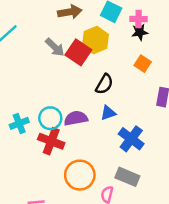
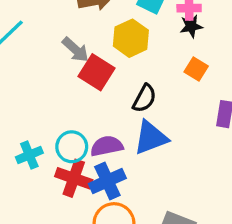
red square: (78, 52) -> (96, 72), moved
blue triangle: (108, 113) -> (151, 138), size x1.6
blue cross: (131, 139) -> (107, 181), moved, turned 30

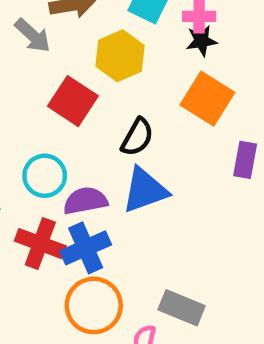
gray arrow: (76, 50) -> (33, 36), moved
orange square: (196, 69) -> (207, 99), size x1.6
cyan circle: (72, 147) -> (45, 176), moved

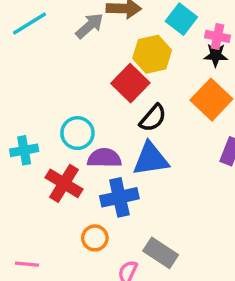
gray arrow: (33, 36) -> (89, 26), turned -96
red square: (73, 101) -> (130, 83), moved
blue cross: (86, 248) -> (119, 197), moved
orange circle: (94, 305) -> (95, 238), size x0.6

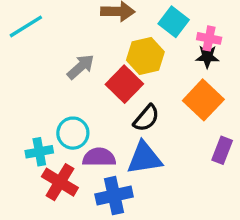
gray arrow: (89, 26) -> (81, 67), moved
cyan cross: (24, 150) -> (39, 152), moved

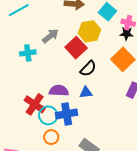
cyan circle: (73, 133) -> (48, 115), moved
cyan cross: (39, 152) -> (28, 53), moved
blue triangle: (144, 158) -> (86, 92), size x0.6

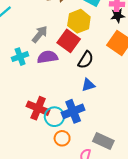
purple semicircle: (59, 91) -> (47, 57), moved

